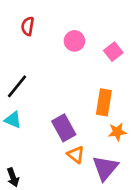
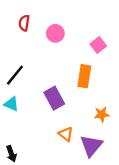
pink circle: (74, 41) -> (55, 33), moved
orange rectangle: (104, 102) -> (84, 76), moved
purple rectangle: (64, 128) -> (54, 98), moved

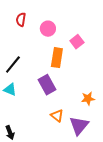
pink square: (98, 45) -> (77, 42), moved
orange rectangle: (84, 76) -> (57, 58), moved

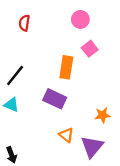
pink circle: (48, 29) -> (80, 19), moved
purple rectangle: (47, 85) -> (55, 99), turned -36

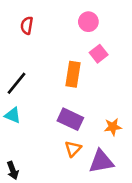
purple rectangle: (55, 99) -> (70, 119), moved
orange triangle: (66, 135) -> (73, 149), turned 35
purple triangle: (92, 147) -> (101, 161), turned 40

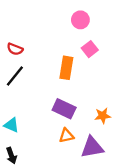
red semicircle: (27, 26) -> (15, 49), moved, turned -77
cyan triangle: (13, 115) -> (11, 125), moved
orange triangle: (73, 149) -> (66, 136), turned 35

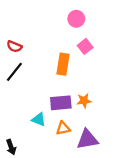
purple rectangle: (64, 109) -> (61, 103), turned -30
orange star: (103, 116) -> (84, 101), moved
cyan triangle: (11, 125) -> (39, 119), moved

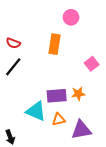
pink square: (85, 46) -> (92, 64), moved
orange rectangle: (63, 64) -> (54, 44), moved
cyan triangle: (39, 119) -> (36, 111), size x1.5

